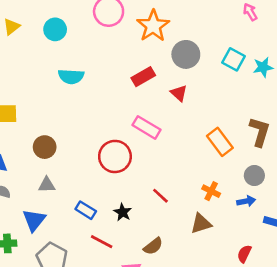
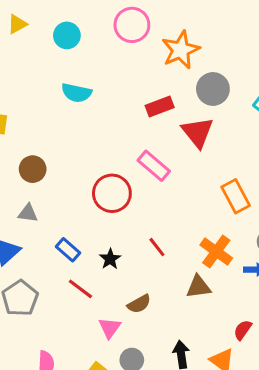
red triangle: (179, 93) -> (198, 132), size x1.6
orange cross: (211, 191) -> (216, 251), size x1.5

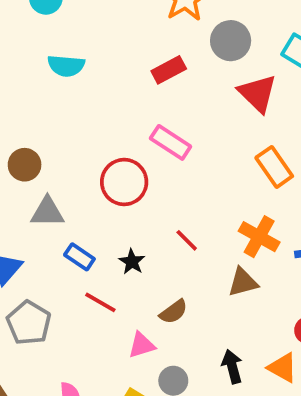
red triangle: (198, 132) -> (257, 93), moved
gray triangle: (28, 213) -> (47, 212), moved, size x1.4
pink triangle: (110, 328) -> (142, 345), turned 45

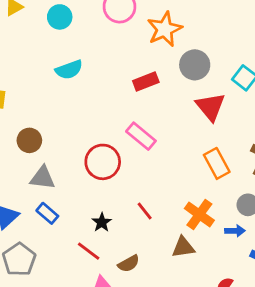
cyan semicircle: (66, 66) -> (69, 70), turned -32
blue rectangle: (79, 257) -> (47, 213), moved
red line: (100, 302) -> (89, 251), moved

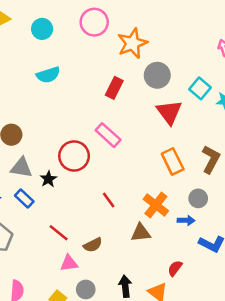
red rectangle: (146, 82) -> (114, 88), turned -45
black star: (102, 222) -> (48, 179), moved

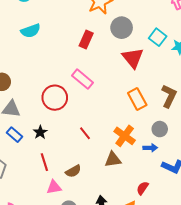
black star: (48, 179) -> (40, 132), moved
red line: (59, 233) -> (44, 162), turned 36

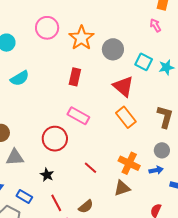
gray circle: (122, 28) -> (113, 49), moved
orange rectangle: (137, 99) -> (126, 117), moved
blue rectangle: (15, 135) -> (24, 197), moved

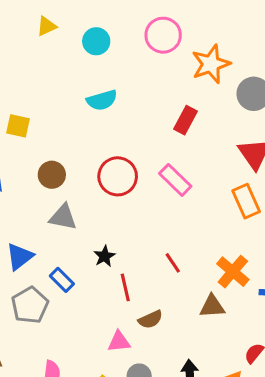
red circle: (55, 139) -> (118, 176), moved
red line: (56, 203) -> (125, 287), moved

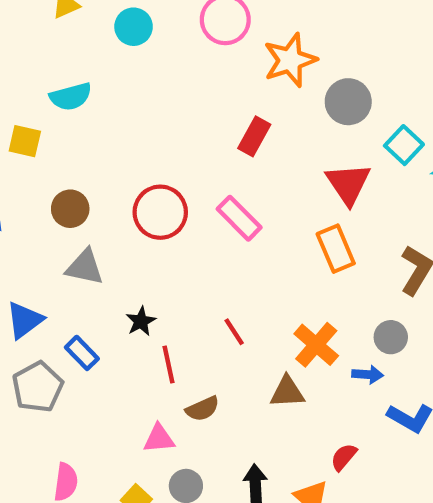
cyan semicircle: (102, 100) -> (71, 97), moved

